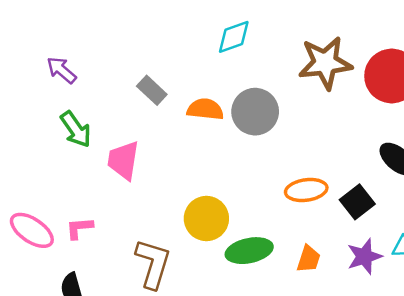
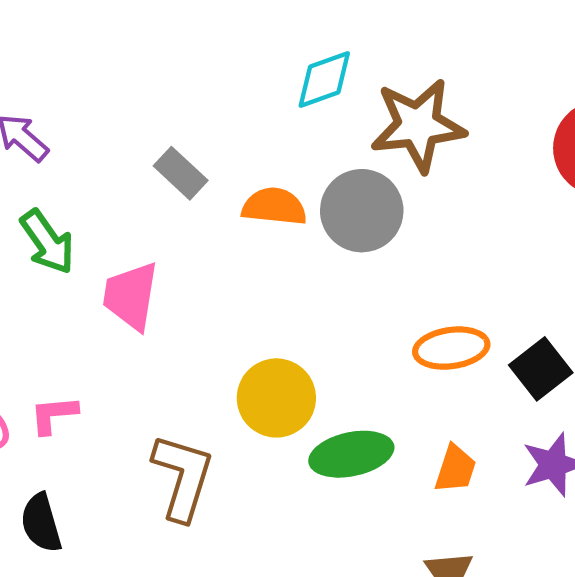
brown star: (325, 63) -> (418, 125), moved

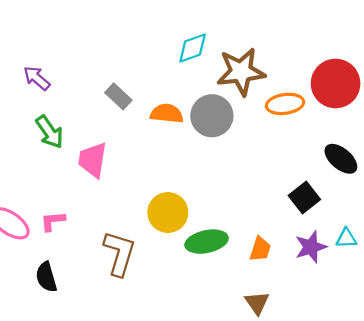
orange ellipse: (451, 348) -> (285, 104), moved

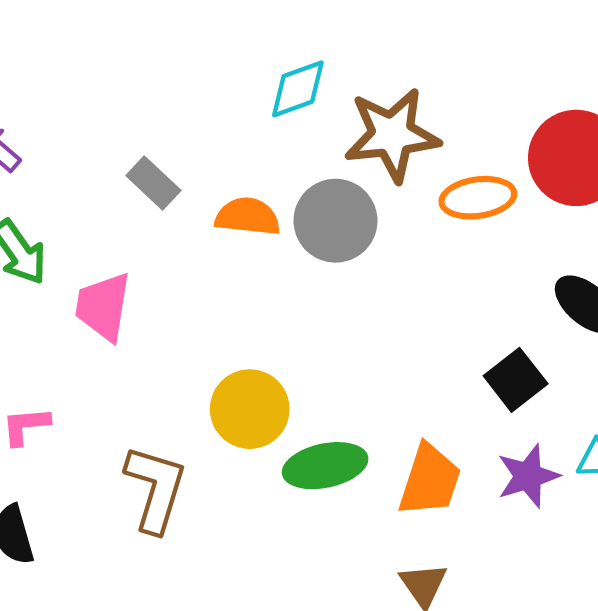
orange trapezoid: (260, 249) -> (430, 480), size x1.5

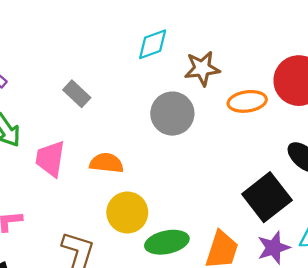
brown star: (392, 135) -> (202, 68), size x0.7
orange semicircle: (248, 217) -> (106, 163), moved
black square: (516, 380) -> (267, 197), size x1.5

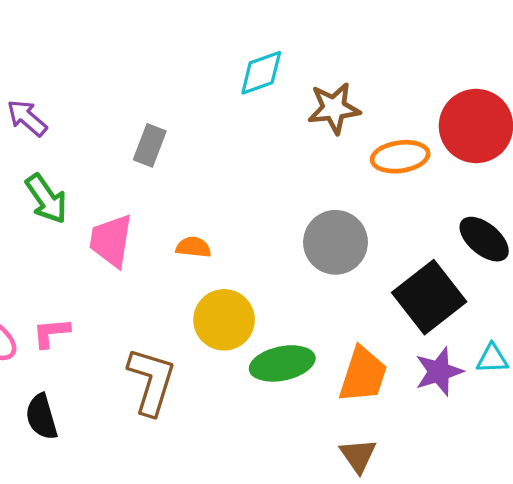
gray rectangle: (77, 94) -> (150, 145), turned 68
gray circle: (172, 114) -> (336, 242), moved
orange semicircle: (106, 163) -> (193, 247), size x0.7

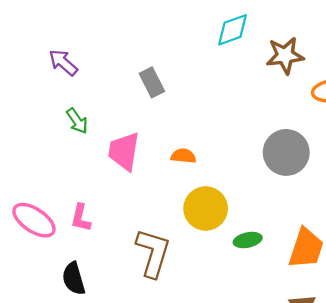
gray rectangle: (150, 145) -> (152, 82), turned -48
green arrow: (46, 199) -> (77, 121), size x0.7
pink L-shape: (51, 333) -> (81, 218), turned -72
green ellipse: (282, 363) -> (248, 240), size x0.6

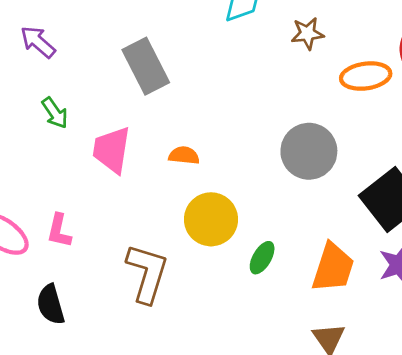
brown star: (285, 56) -> (307, 33), size x0.7
gray rectangle: (152, 82) -> (146, 66), size x1.5
green ellipse: (248, 240) -> (262, 258), turned -48

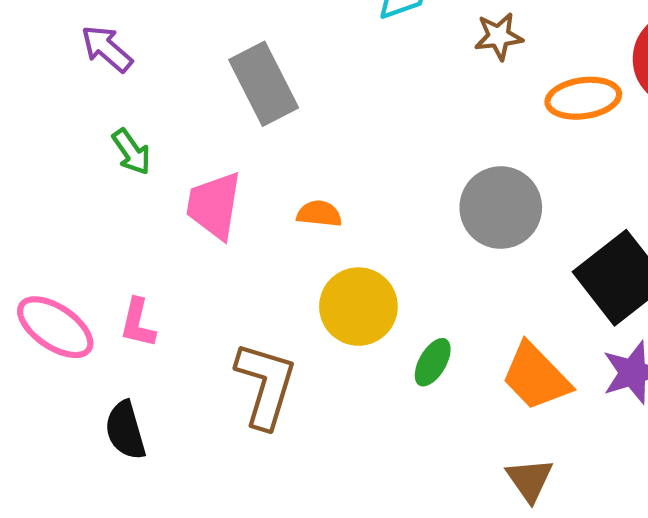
orange trapezoid: (333, 268) -> (536, 377), turned 118

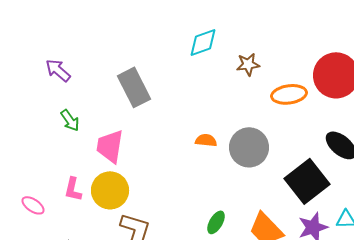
orange semicircle: (319, 214) -> (206, 140), moved
yellow circle: (358, 307) -> (110, 190), moved
pink L-shape: (138, 323) -> (73, 189), moved
pink ellipse: (55, 327) -> (33, 205), size x0.6

